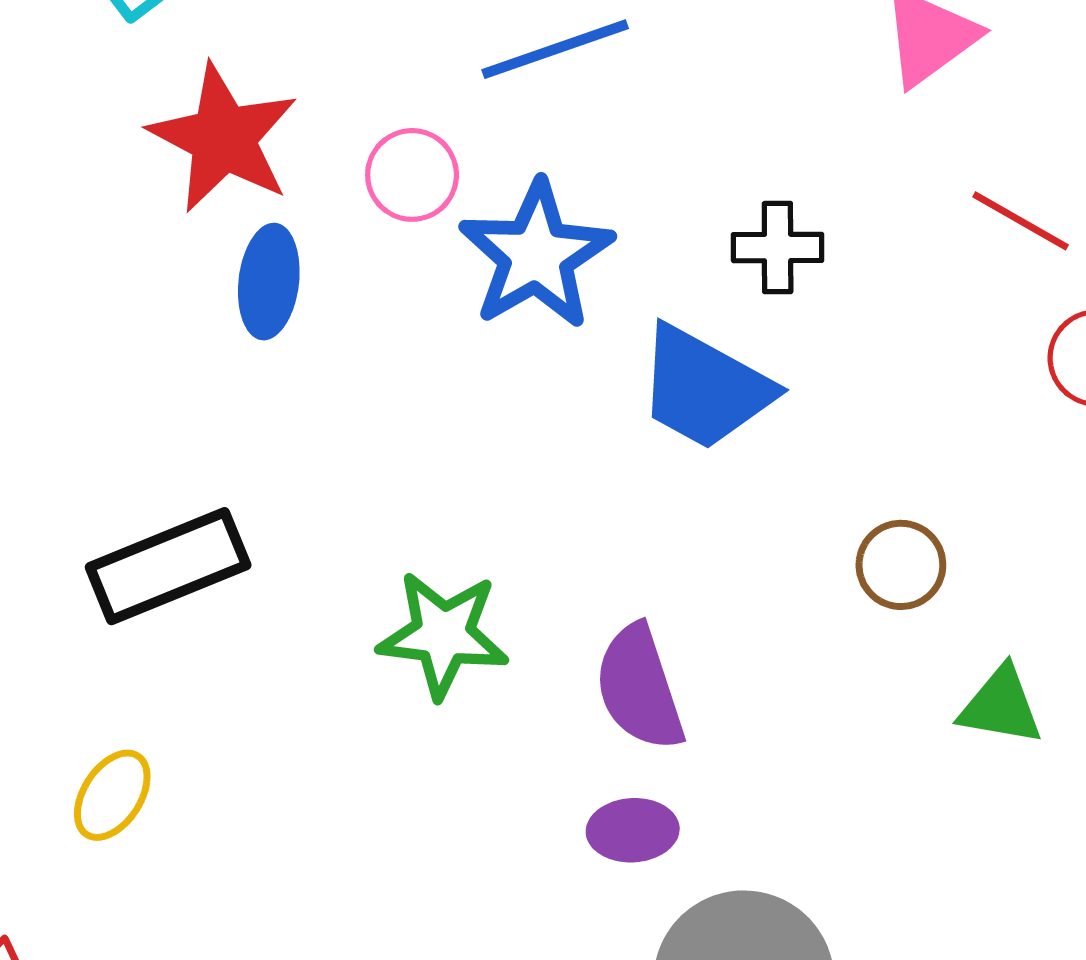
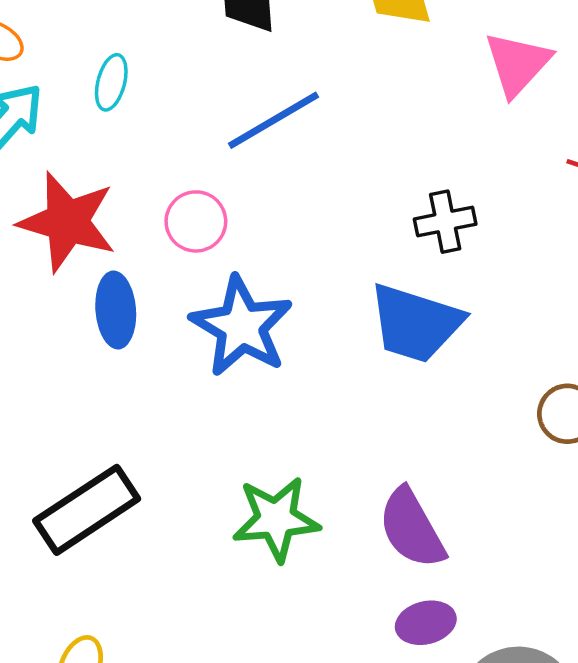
blue star: (536, 255) -> (242, 326), moved

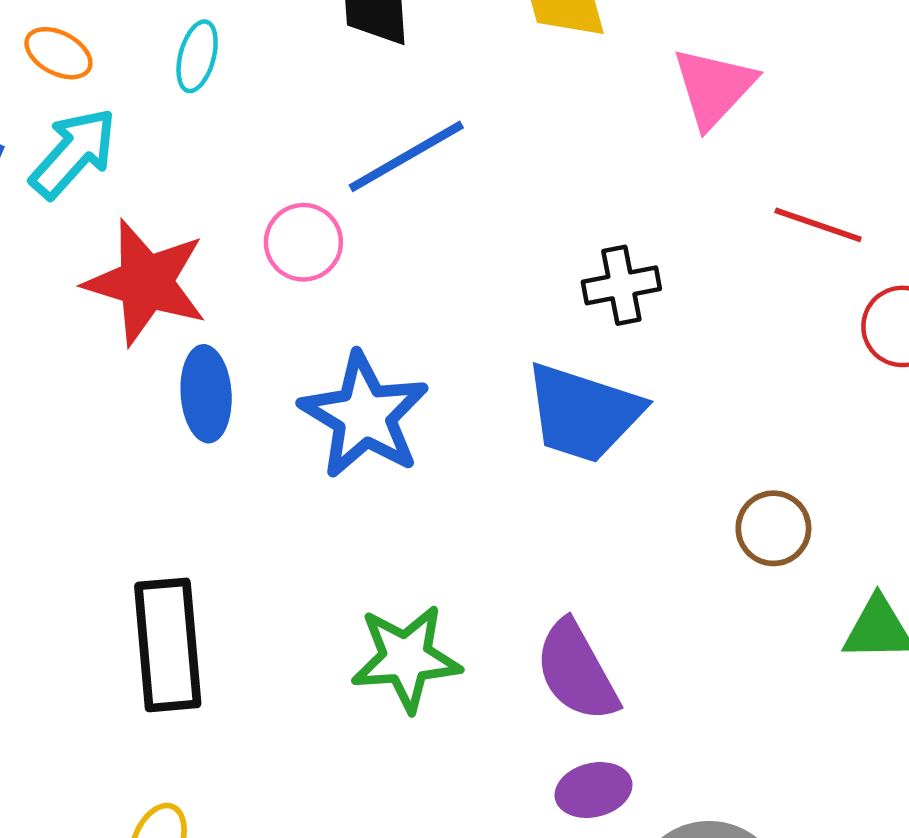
cyan ellipse: (111, 82) -> (197, 56), moved
pink circle: (196, 221) -> (303, 242), moved
black rectangle: (87, 510) -> (168, 645), turned -62

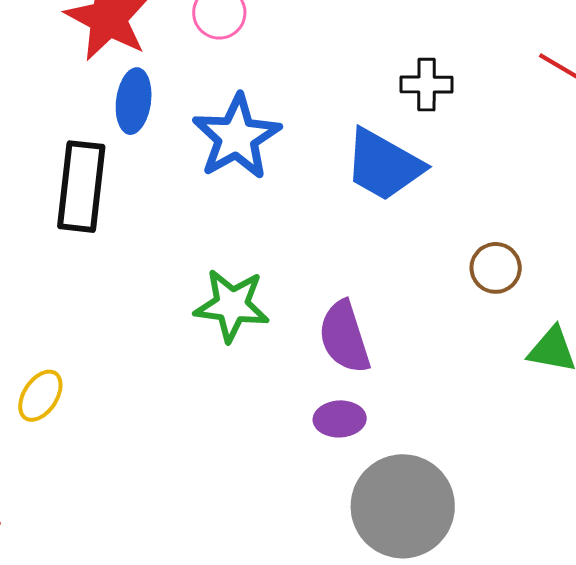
black rectangle: (168, 645) -> (81, 187), moved

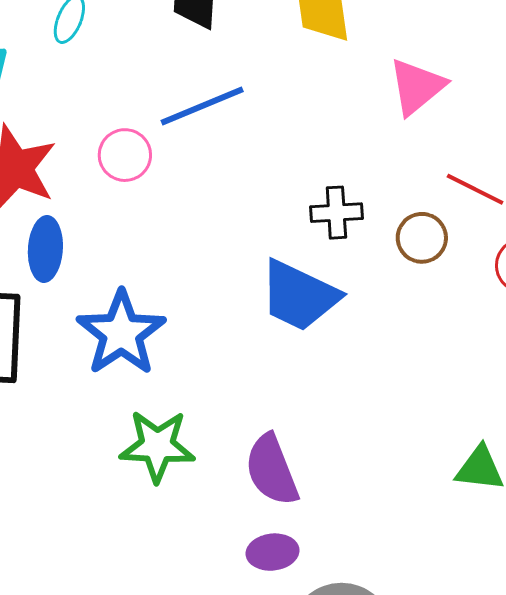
blue star: (237, 137) -> (121, 333), moved
brown circle: (496, 268) -> (422, 238), moved

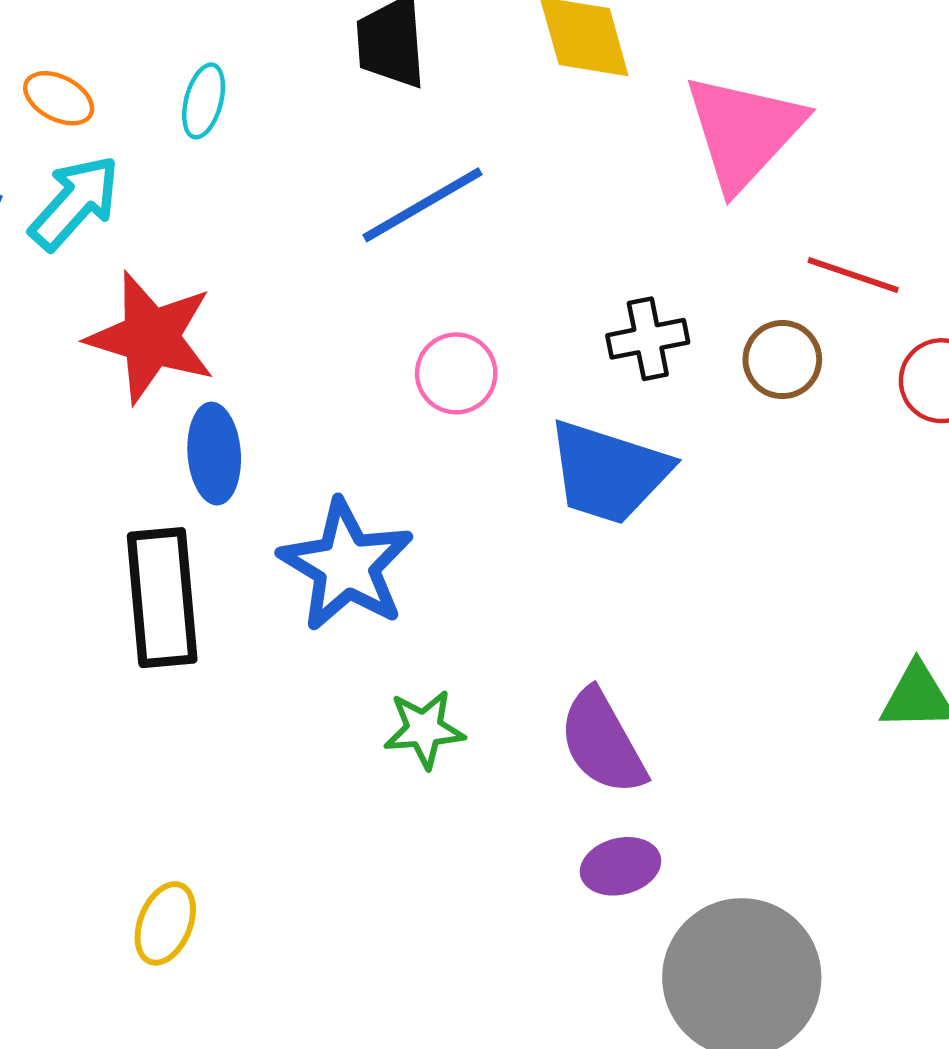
pink triangle: (417, 87) -> (744, 131), size x1.4
pink circle: (125, 155) -> (456, 373), moved
green star: (157, 446) -> (424, 729), size x0.7

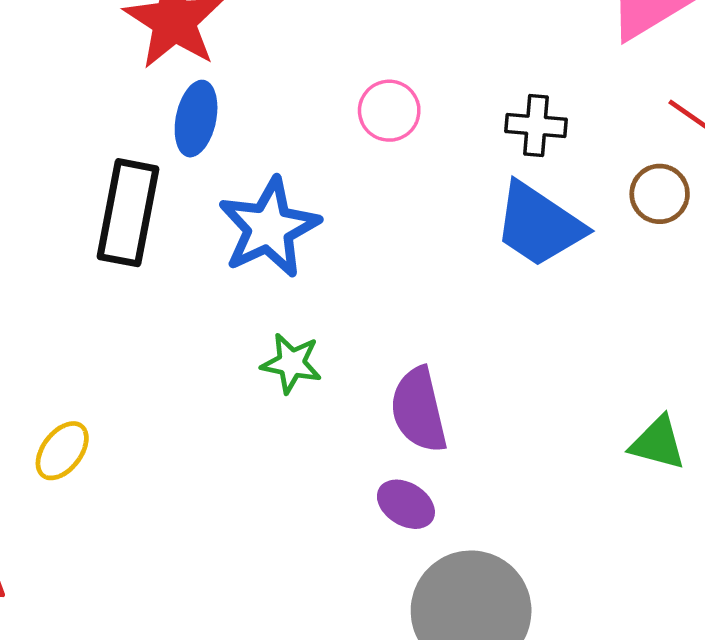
brown circle: (782, 360) -> (660, 194), moved
blue trapezoid: (608, 472) -> (539, 225), moved
purple ellipse: (621, 866) -> (406, 504), turned 30

